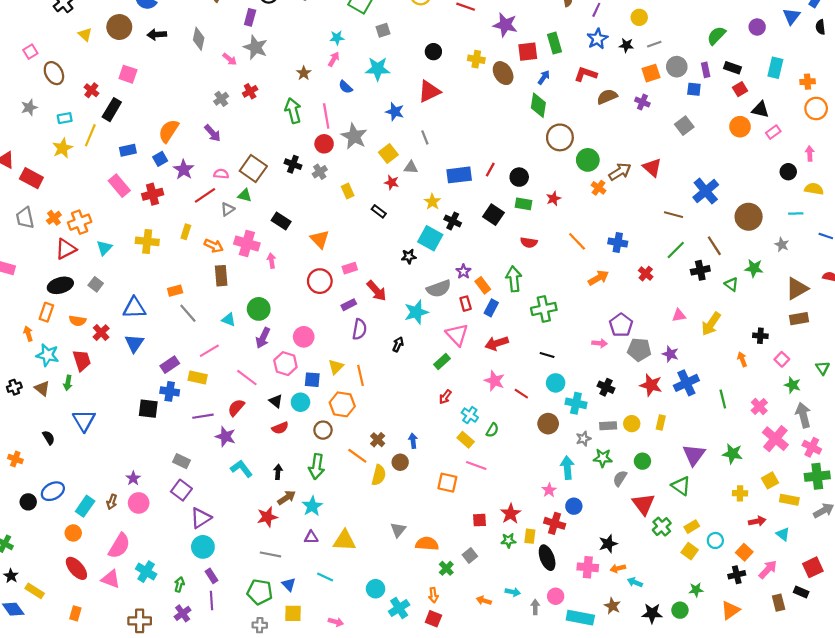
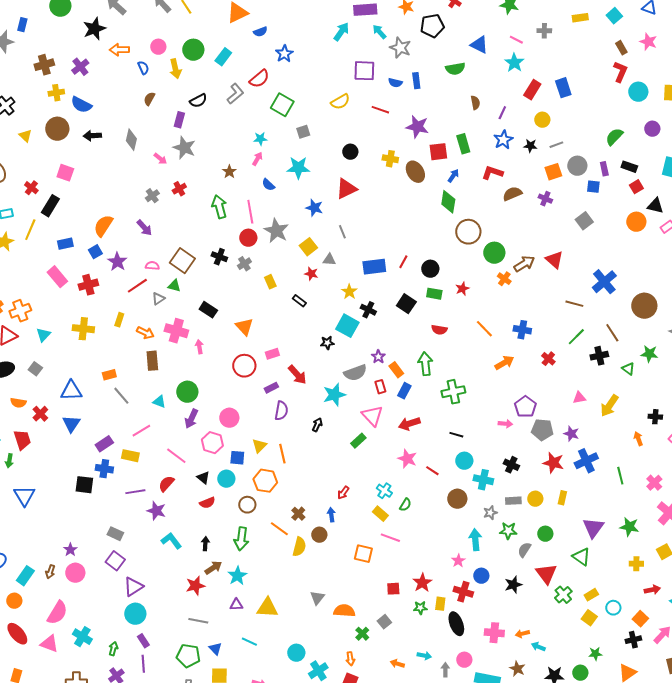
red arrow: (445, 397) -> (343, 493), moved
black star: (608, 544) -> (513, 585), moved

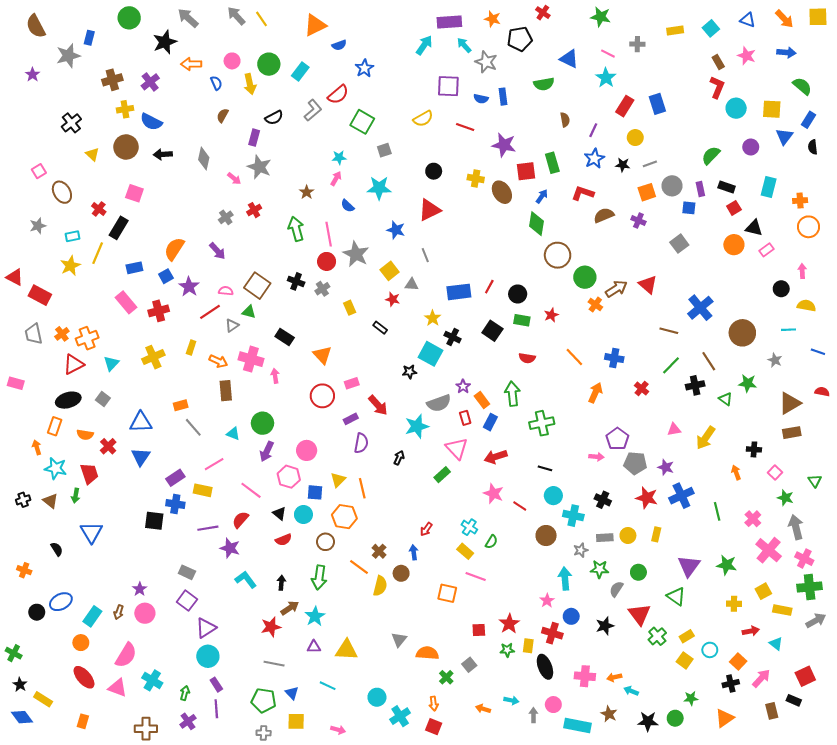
yellow cross: (83, 329) -> (153, 357), turned -30
orange arrow: (504, 363) -> (595, 393), turned -36

